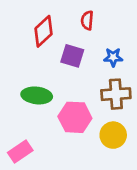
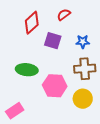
red semicircle: (87, 20) -> (64, 15), turned 48

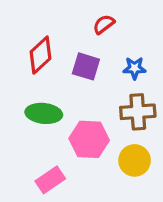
red diamond: (32, 23) -> (41, 55), moved
pink rectangle: (15, 111) -> (50, 180), moved

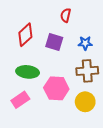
red semicircle: (104, 24) -> (66, 15), turned -40
pink rectangle: (50, 180) -> (20, 100), moved

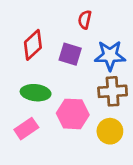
blue star: (85, 43) -> (110, 55), size x1.6

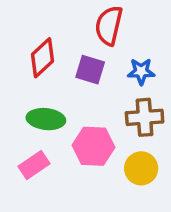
red semicircle: (85, 20) -> (109, 26), size x1.6
blue star: (110, 55) -> (141, 71), size x0.7

